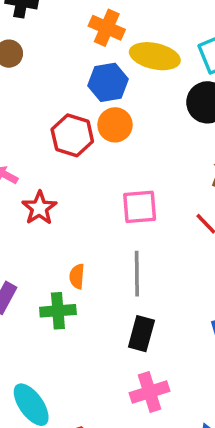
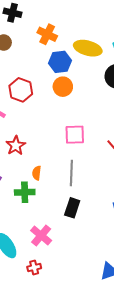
orange cross: (107, 28) -> (47, 34), moved
red hexagon: (72, 135) -> (21, 90), moved
red star: (39, 208) -> (16, 146), moved
pink cross: (150, 392) -> (41, 236), moved, turned -35

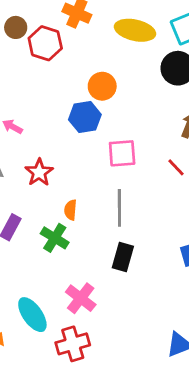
blue hexagon: (60, 62) -> (85, 117), moved
red hexagon: (21, 90) -> (45, 43), moved
green cross: (25, 192) -> (55, 238), turned 36
red cross: (34, 268) -> (73, 344), size x1.6

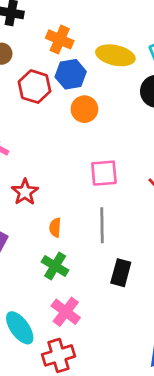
red hexagon: (45, 43) -> (34, 87), moved
blue hexagon: (85, 117) -> (71, 74), moved
green cross: (55, 238) -> (55, 266), moved
black rectangle: (123, 257) -> (121, 273), moved

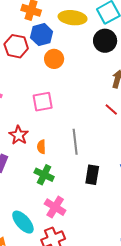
pink square: (104, 173) -> (43, 102), moved
red star: (25, 192) -> (19, 135), moved

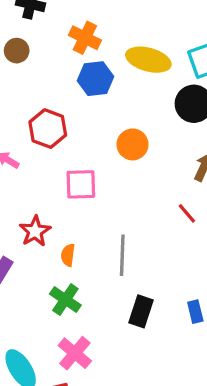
red hexagon: (16, 46) -> (48, 129), moved
orange circle: (54, 59) -> (133, 144), moved

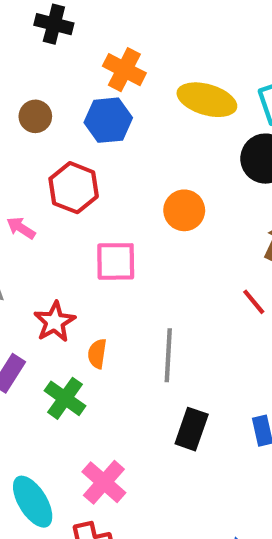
brown circle: (17, 51) -> (35, 116), moved
blue hexagon: (95, 79) -> (108, 120), moved
green cross: (65, 300) -> (65, 398), moved

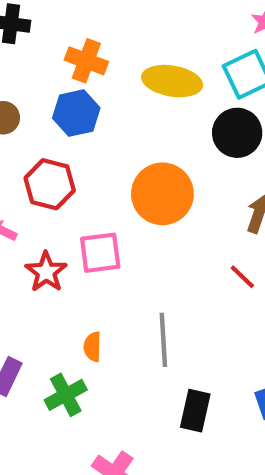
orange circle: (184, 210) -> (162, 194), size x1.5
red star: (55, 322) -> (46, 272), moved
green cross: (65, 398) -> (66, 395), turned 33

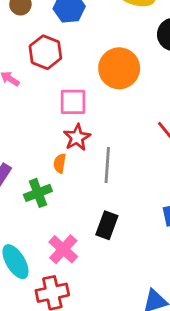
red star: (46, 272) -> (77, 137), moved
black rectangle: (195, 411) -> (107, 225), moved

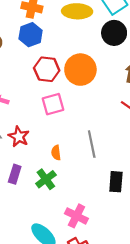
red hexagon: (45, 52) -> (47, 69), moved
red star: (77, 137) -> (19, 137), moved
black rectangle: (107, 225) -> (116, 182), moved

